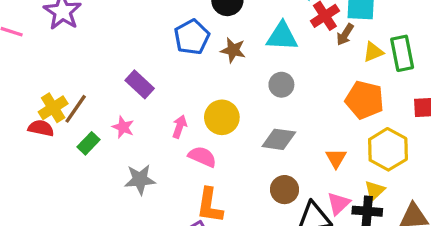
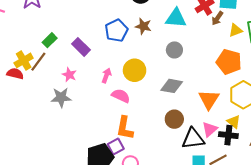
blue pentagon: (192, 37) -> (116, 31), moved
green rectangle: (89, 143) -> (50, 40), moved
orange triangle: (336, 158) -> (209, 100), size x1.5
gray star: (140, 180) -> (61, 97), moved
yellow triangle: (375, 191) -> (234, 122), turned -40

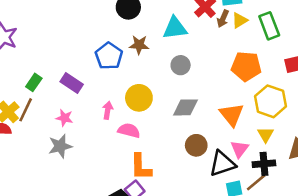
yellow triangle: (236, 30) -> (240, 20), moved
yellow triangle: (234, 122) -> (266, 135), turned 32
black cross: (228, 135) -> (264, 164), moved

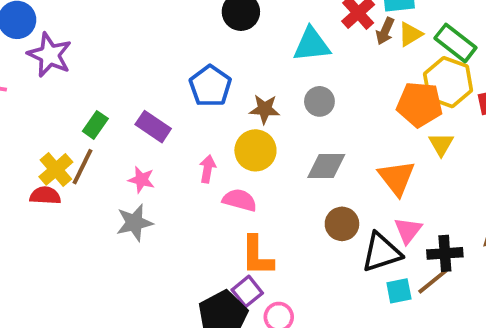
green rectangle: (269, 26) -> (455, 43), turned -32
brown star: (139, 45) -> (265, 109), moved
yellow hexagon: (270, 101) -> (448, 82), moved
yellow triangle: (266, 135) -> (441, 144), moved

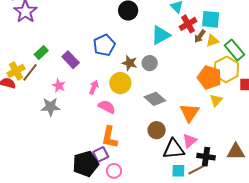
cyan triangle: (312, 45) -> (161, 35), turned -35
gray circle: (319, 101) -> (150, 63), moved
gray diamond: (326, 166) -> (155, 99), turned 30

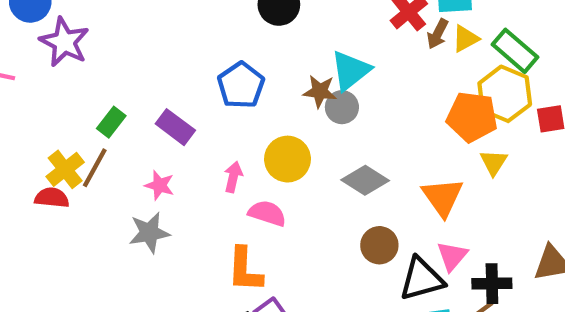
cyan triangle: (161, 35) -> (350, 71), moved
brown star: (130, 63) -> (320, 91), moved
orange L-shape: (110, 137) -> (245, 270), moved

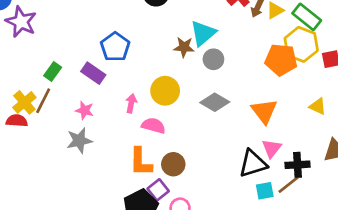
blue pentagon: (241, 85) -> (115, 47), moved
gray circle: (342, 107) -> (213, 59), moved
yellow triangle: (494, 162) -> (318, 106), moved, turned -36
brown circle: (379, 245) -> (173, 164), moved

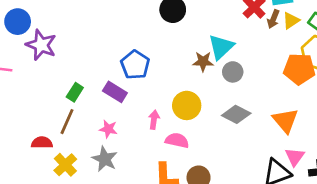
yellow cross: (24, 102) -> (65, 165), moved
gray star: (79, 141) -> (105, 159), turned -30

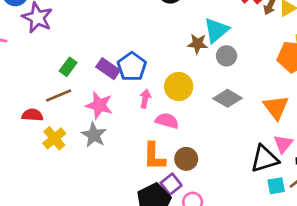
blue pentagon: (135, 65) -> (132, 67), moved
brown line: (67, 122) -> (59, 95), turned 40
pink star: (108, 129) -> (99, 105), size x1.5

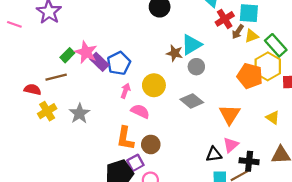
pink star: (99, 105) -> (86, 52), moved
black triangle: (265, 159) -> (214, 154), size x0.7

